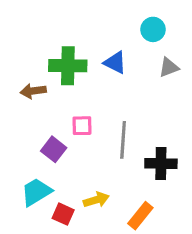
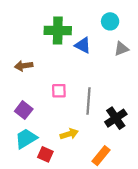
green cross: (68, 66) -> (58, 30), moved
purple square: (54, 149) -> (24, 110), moved
black cross: (161, 164) -> (116, 118), turned -35
yellow arrow: (96, 200) -> (69, 134), moved

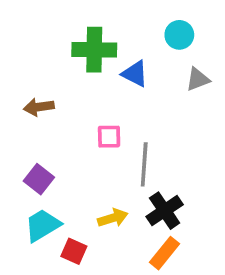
pink square: (59, 91) -> (109, 137), moved
black cross: (116, 118) -> (165, 211), moved

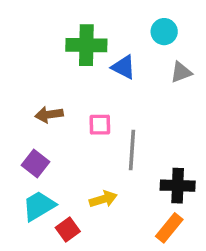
brown arrow: (39, 107) -> (49, 115), moved
black cross: (165, 211) -> (178, 186), moved, turned 36
red square: (74, 251) -> (68, 230), turned 30
orange rectangle: (165, 253) -> (169, 228), moved

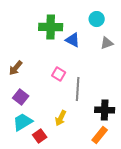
brown arrow: (49, 115) -> (16, 68), moved, turned -42
pink square: (100, 125) -> (59, 74), turned 32
yellow arrow: (103, 199) -> (61, 118), turned 133

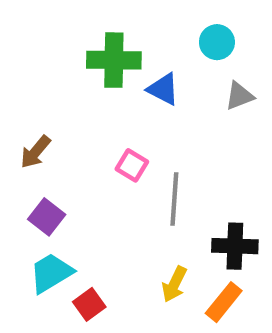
yellow arrow: (61, 118) -> (174, 284), moved

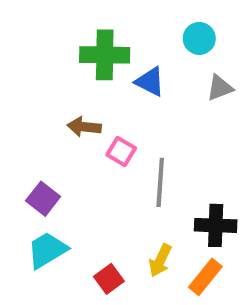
brown arrow: (35, 152) -> (84, 127), moved, turned 56
red square: (89, 304) -> (109, 279), moved

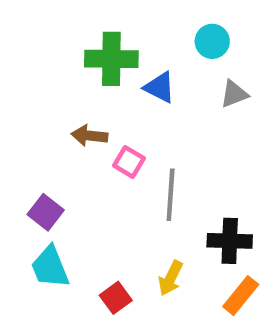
cyan trapezoid: (47, 250) -> (50, 267), turned -81
orange rectangle: (205, 277) -> (241, 296), moved

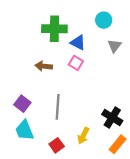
gray triangle: (234, 94) -> (114, 46), turned -32
pink square: (129, 162) -> (76, 63), moved
gray line: (171, 195) -> (58, 107), moved
black cross: (230, 241) -> (112, 117), turned 30

